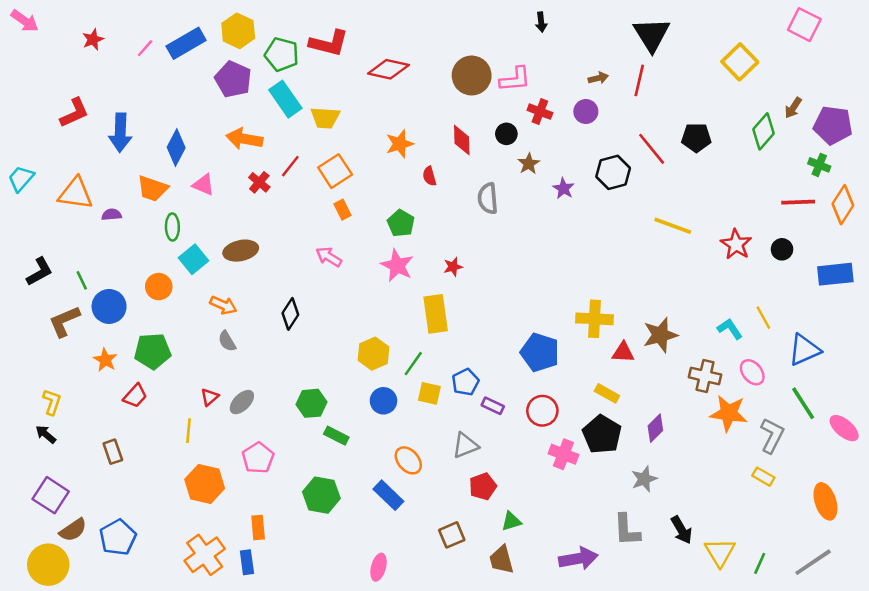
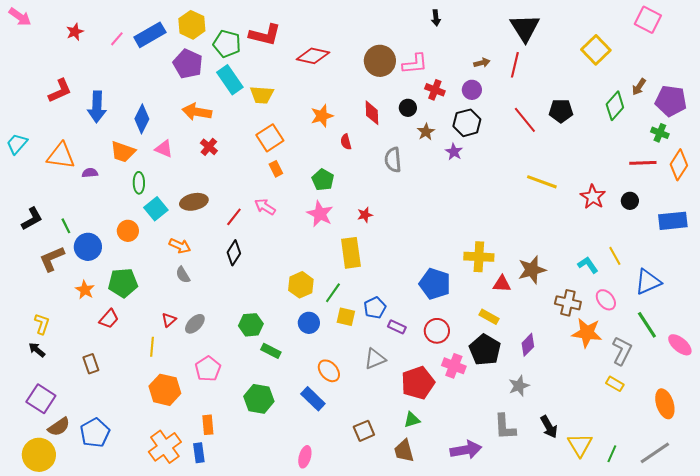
red line: (290, 166) -> (234, 217), moved
black hexagon: (613, 172) -> (467, 123), moved
red pentagon: (483, 486) -> (418, 383), moved, size x1.5

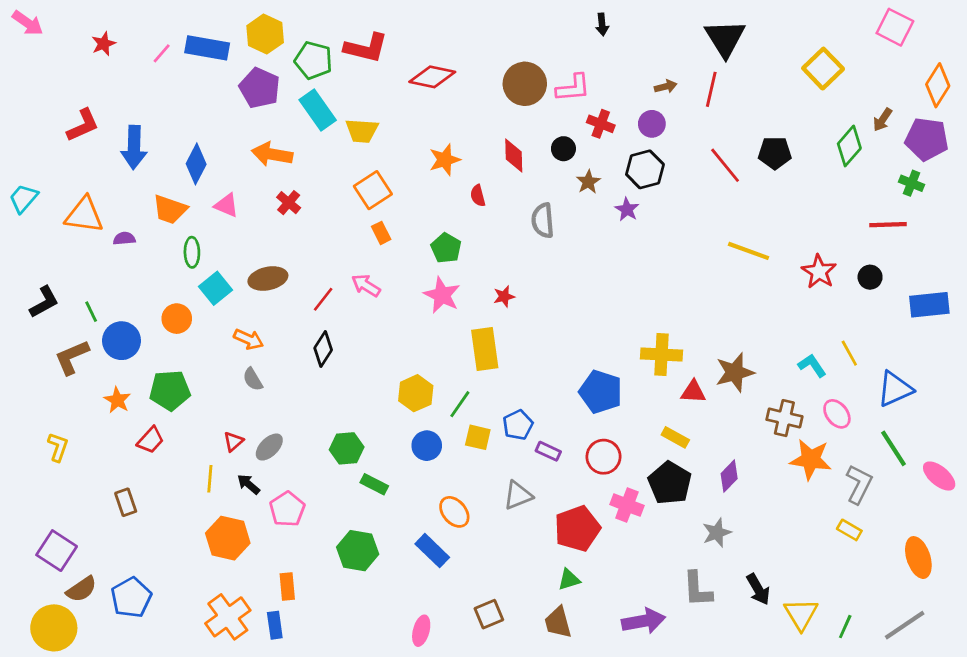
blue rectangle: (150, 35) -> (207, 48), turned 40
orange diamond: (679, 165) -> (938, 85), moved
black arrow: (37, 350) -> (249, 484), moved
brown square: (364, 431) -> (489, 614), moved

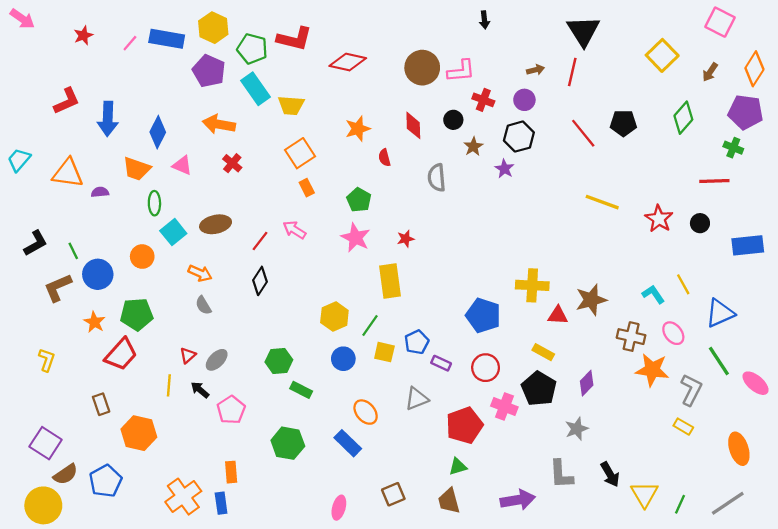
brown arrow: (882, 120) -> (710, 72), moved
red trapezoid: (151, 440) -> (121, 354), size x1.5
orange hexagon: (228, 538) -> (139, 433), moved

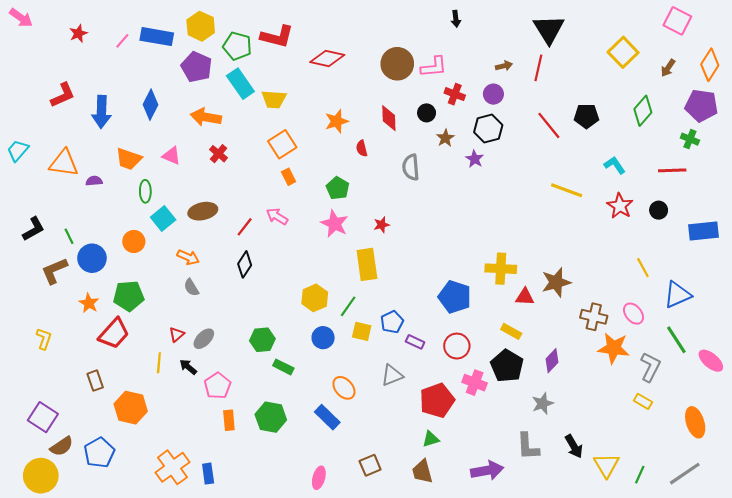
blue diamond: (158, 132) -> (151, 105), moved
cyan L-shape: (653, 294) -> (615, 165), moved
orange rectangle: (231, 472) -> (229, 420), moved

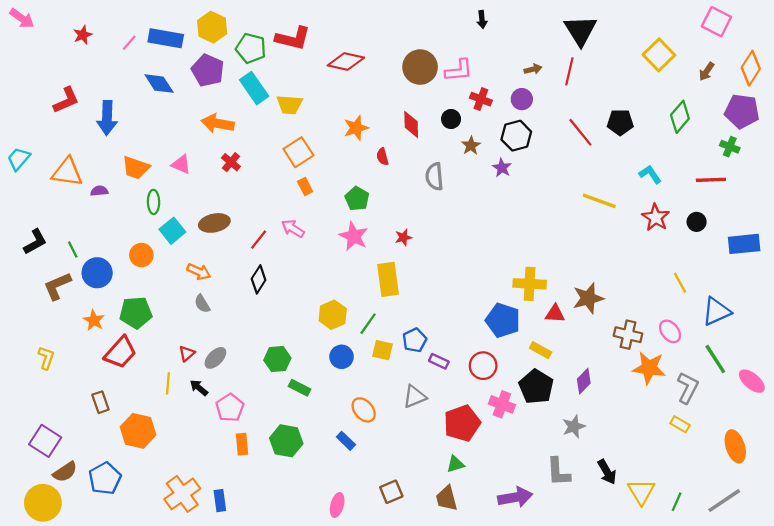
blue diamond: (151, 105) -> (159, 84), moved, turned -60
blue pentagon: (455, 297) -> (503, 320), moved
blue rectangle: (327, 417) -> (346, 441), size x0.7

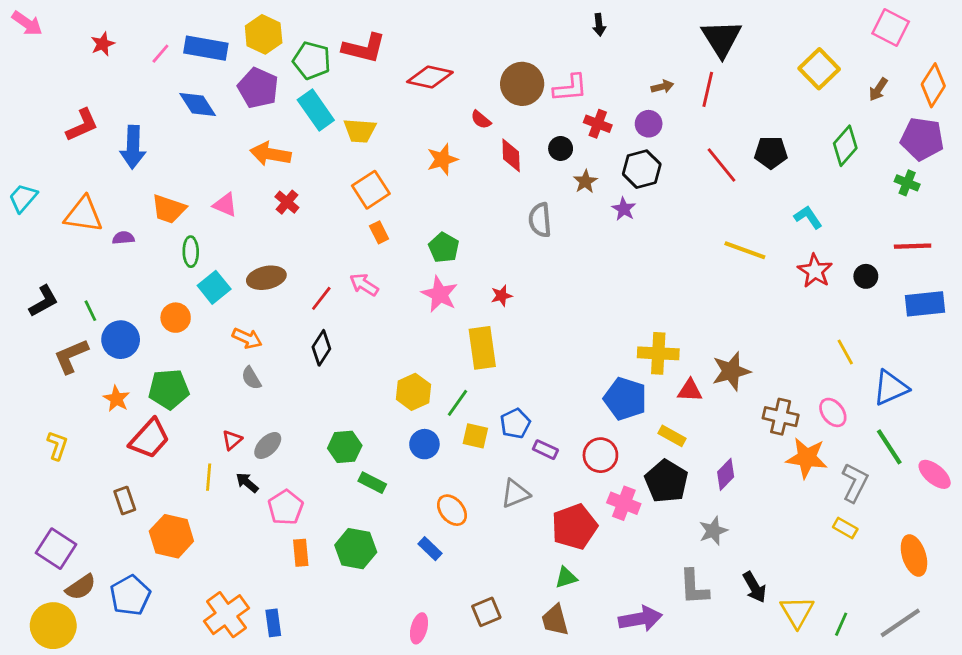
red semicircle: (382, 157) -> (481, 120), moved, turned -35
red line: (711, 180) -> (913, 246), moved

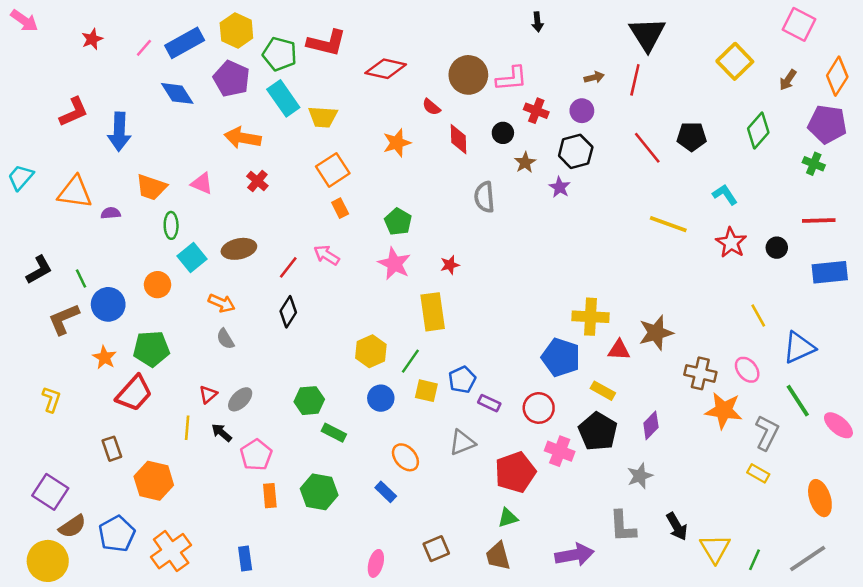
blue rectangle: (206, 48) -> (185, 43), turned -39
orange cross: (226, 615) -> (171, 551), moved

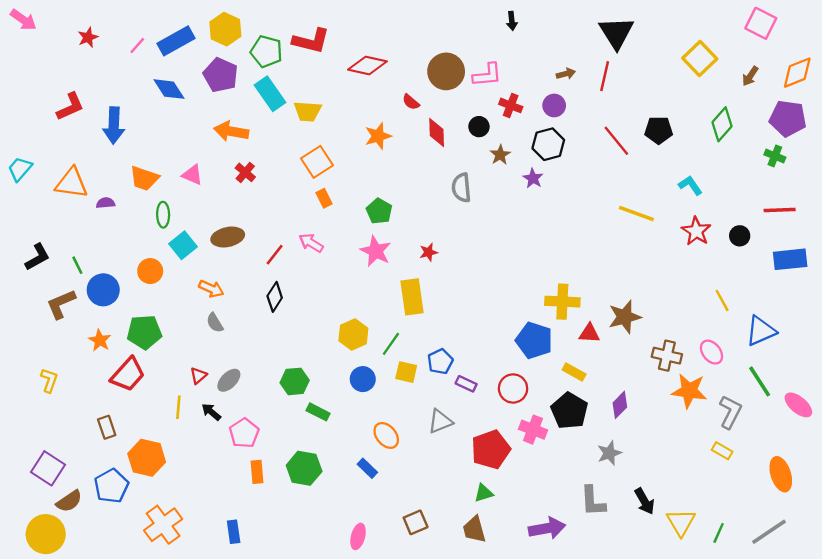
orange diamond: (837, 76) -> (797, 73), turned 36
blue pentagon: (117, 534) -> (111, 486), moved

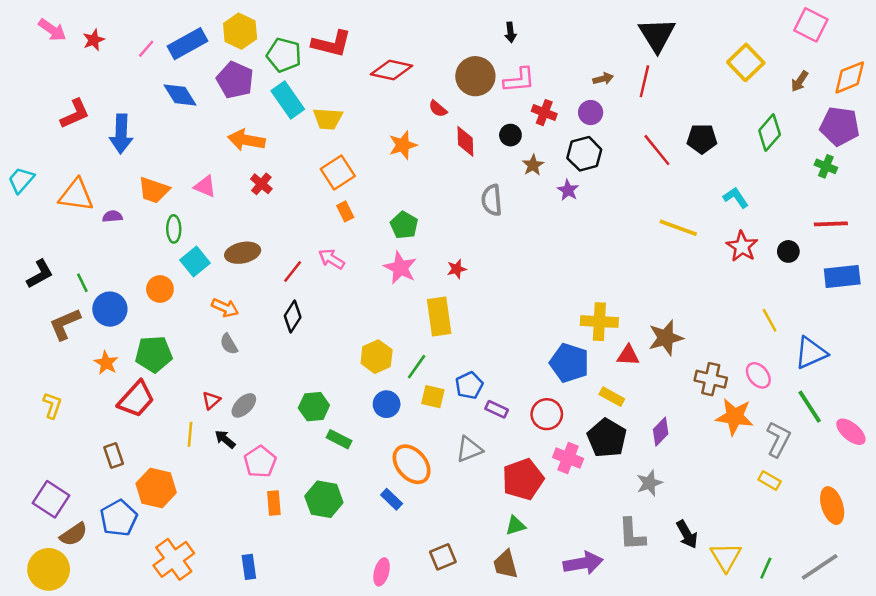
pink arrow: (23, 20) -> (52, 30), moved
black arrow: (512, 21) -> (510, 32), moved
orange ellipse: (386, 435) -> (412, 464), size x1.4

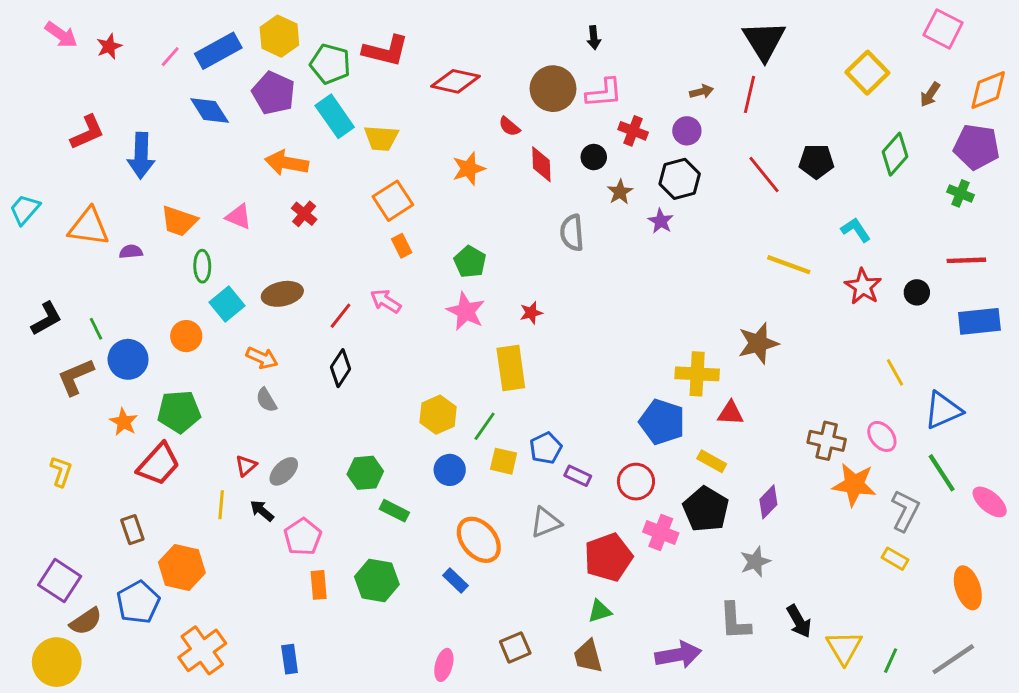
brown star: (666, 338) -> (758, 343), moved

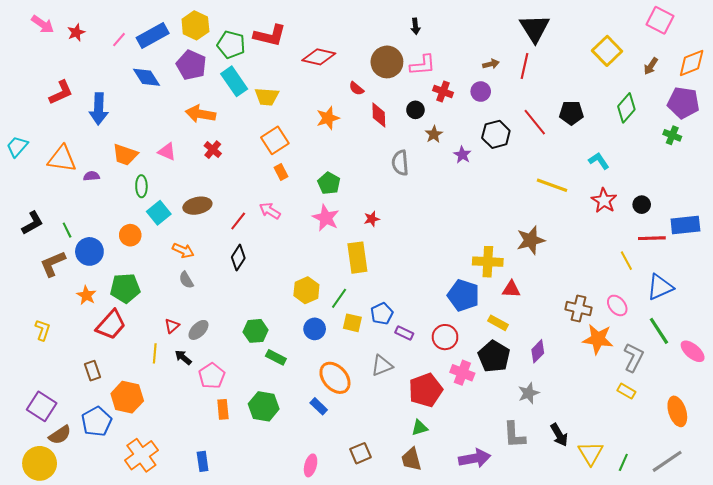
black hexagon: (680, 179) -> (496, 134), moved
red line: (966, 260) -> (652, 238), moved

